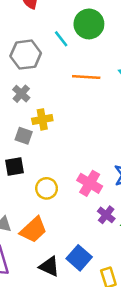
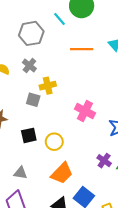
black square: (14, 166) -> (29, 135), moved
pink cross: (90, 183) -> (85, 111), moved
orange trapezoid: (33, 230) -> (62, 173), moved

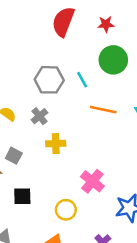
cyan line: (59, 19) -> (82, 80), moved
gray square: (33, 100) -> (14, 156), moved
yellow circle: (54, 142) -> (66, 210), moved

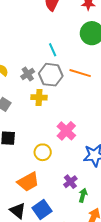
gray hexagon: (49, 80) -> (51, 75), moved
cyan line: (82, 80) -> (53, 50), moved

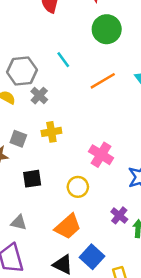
orange line: (80, 73) -> (103, 81), turned -35
gray hexagon: (51, 75) -> (22, 71), moved
yellow cross: (39, 97) -> (51, 132), moved

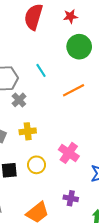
yellow circle: (78, 187) -> (36, 165), moved
purple cross: (119, 215) -> (71, 198), moved, turned -32

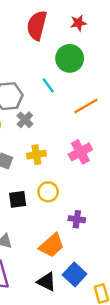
green circle: (79, 47) -> (70, 58), moved
pink cross: (69, 153) -> (80, 152), moved, turned 30
purple cross: (71, 198) -> (77, 219), moved

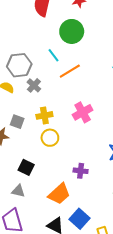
orange line: (86, 106) -> (70, 71), moved
yellow circle: (48, 192) -> (50, 138), moved
black square: (18, 199) -> (26, 167), moved, turned 35

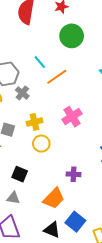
green circle: (72, 31) -> (72, 36), moved

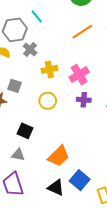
cyan line: (40, 62) -> (37, 16), moved
orange line: (57, 77) -> (82, 32), moved
yellow cross: (35, 122) -> (49, 69), moved
purple cross: (74, 174) -> (84, 100), moved

